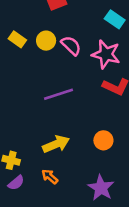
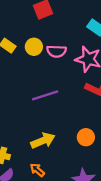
pink semicircle: (71, 46) -> (56, 51), turned 138

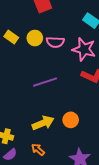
orange circle: (86, 137) -> (71, 120), moved

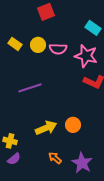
purple line: (45, 82) -> (30, 88), moved
orange arrow: (38, 150) -> (55, 158), moved

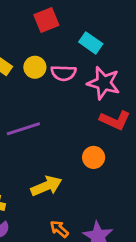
cyan rectangle: (93, 28) -> (91, 43), moved
orange circle: (73, 125) -> (94, 157), moved

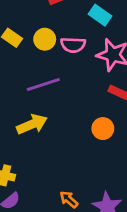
purple line: (23, 129) -> (43, 85), moved
yellow arrow: (46, 186) -> (32, 124), moved

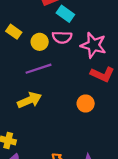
cyan rectangle: (100, 15) -> (65, 14), moved
yellow circle: (45, 39) -> (40, 42), moved

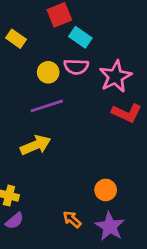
yellow rectangle: (14, 32) -> (16, 39), moved
pink star: (93, 45) -> (115, 76), turned 30
orange circle: (86, 103) -> (106, 190), moved

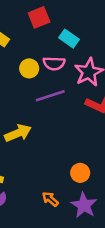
cyan rectangle: (80, 37) -> (69, 39), moved
purple line: (47, 106) -> (50, 96), moved

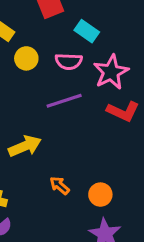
yellow circle: (29, 68) -> (26, 58), moved
orange arrow: (50, 199) -> (60, 185), moved

